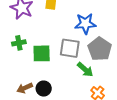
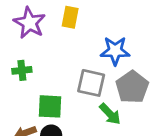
green square: (42, 53) -> (50, 106), moved

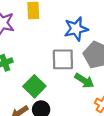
green square: (50, 106) -> (34, 86), turned -35

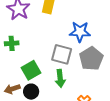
green arrow: (84, 81) -> (60, 78), moved, turned 36

